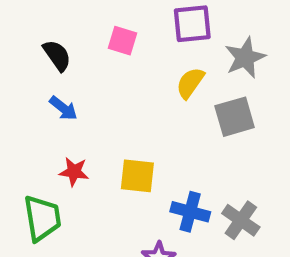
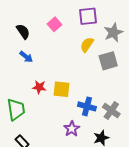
pink square: (123, 41) -> (55, 24), turned 32
red star: (74, 172) -> (39, 87), moved

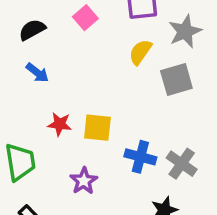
black semicircle: (23, 31) -> (32, 30), turned -84
purple star: (72, 129) -> (84, 181), moved

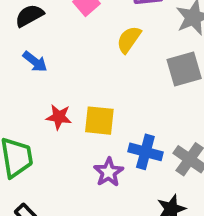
yellow semicircle: (140, 52) -> (129, 40), moved
purple star: (84, 181) -> (109, 172), moved

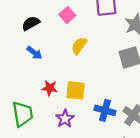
yellow semicircle: (129, 40) -> (79, 46), moved
purple star: (109, 172) -> (65, 119), moved

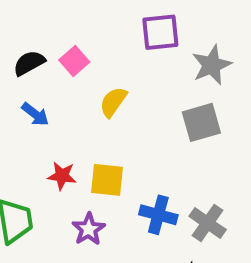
pink square: (67, 15) -> (74, 61), moved

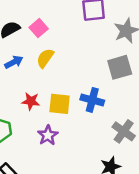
yellow semicircle: (113, 102) -> (45, 58), moved
blue arrow: (35, 114) -> (14, 62), turned -66
blue cross: (158, 215) -> (92, 100), moved

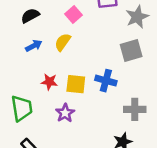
pink square: (39, 28) -> (73, 14), moved
gray cross: (124, 131) -> (135, 109), turned -35

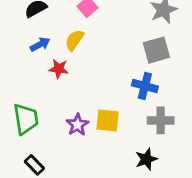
blue cross: (106, 81) -> (145, 86), moved
red star: (49, 82) -> (59, 69), moved
yellow square: (76, 84) -> (108, 120), moved

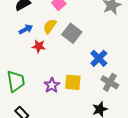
gray square: (156, 50) -> (72, 33), moved, turned -36
blue cross: (145, 86) -> (99, 58), turned 30
gray cross: (161, 120) -> (110, 82), turned 30

